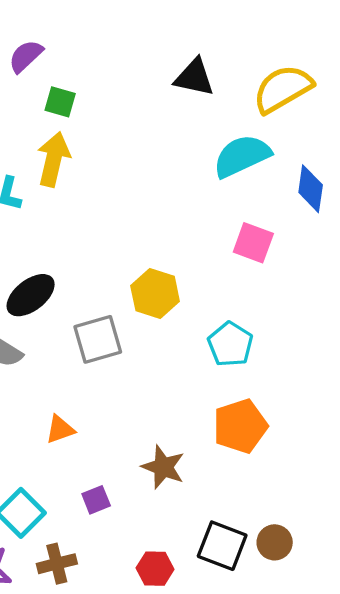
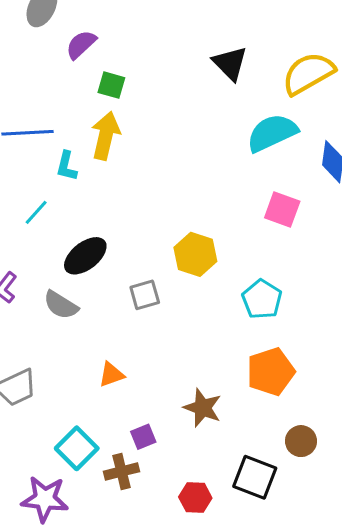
black triangle: (194, 77) -> (230, 63), turned 33
gray square: (98, 339) -> (145, 295), size x0.7
brown circle: (275, 542) -> (301, 441), moved
brown cross: (57, 564) -> (122, 471), moved

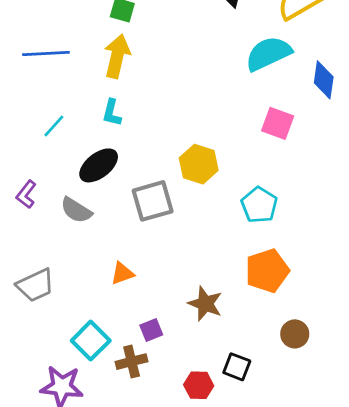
cyan L-shape: (67, 166) -> (112, 113), moved
gray square: (145, 295) -> (153, 201), size x1.5
black square: (255, 477) -> (237, 367), moved, size x0.7

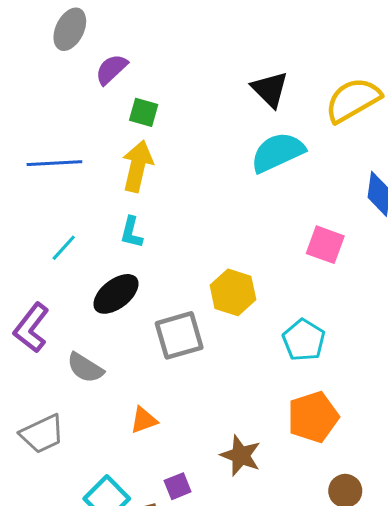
cyan semicircle: (268, 54) -> (278, 152), moved
purple L-shape: (26, 194) -> (31, 328), size x1.5
gray semicircle: (76, 210) -> (85, 368), moved

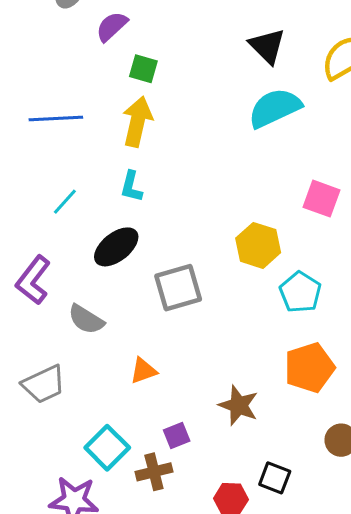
yellow hexagon: (233, 292) -> (258, 245), moved

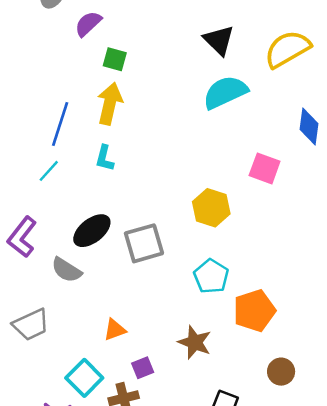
blue line: (56, 119) -> (60, 124), moved, turned -69
black ellipse: (116, 247) -> (92, 231), moved
cyan pentagon: (300, 292) -> (211, 276), moved
orange triangle: (143, 371) -> (115, 330), moved

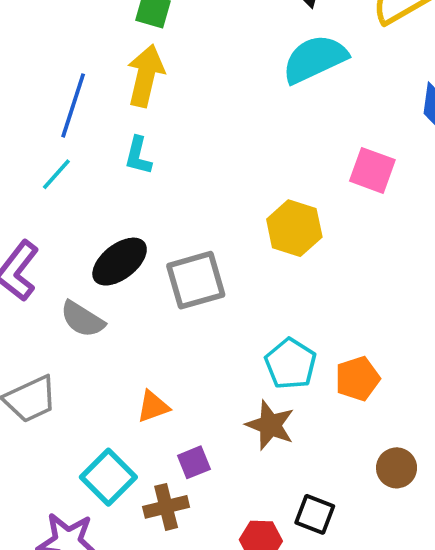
cyan pentagon: (211, 276) -> (291, 364), moved
orange pentagon: (254, 311) -> (358, 379), size x0.7

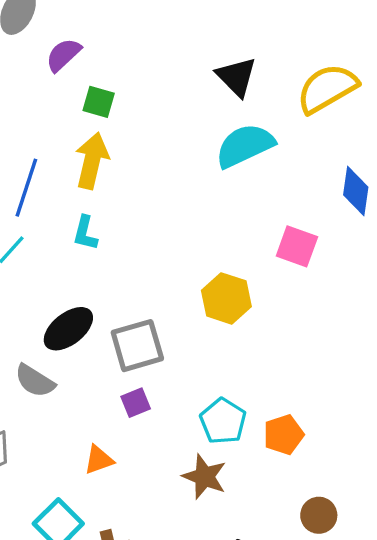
purple square: (194, 462) -> (136, 403), moved

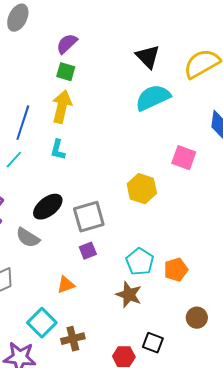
purple semicircle: (63, 55) -> (67, 44), moved

